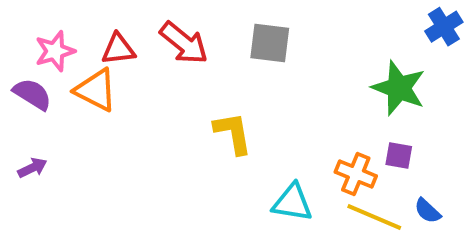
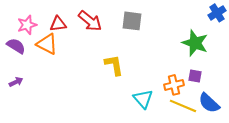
orange cross: (356, 174) -> (174, 85), turned -36
cyan triangle: (292, 203) -> (143, 99), turned 40
blue semicircle: (427, 211) -> (209, 103), size x1.6

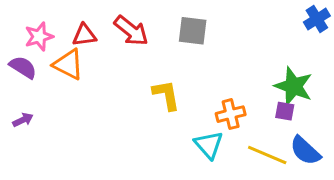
green star: (195, 43) -> (294, 86), moved
orange cross: (174, 85) -> (231, 114), moved

